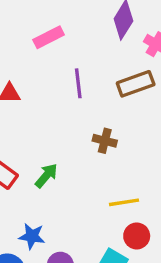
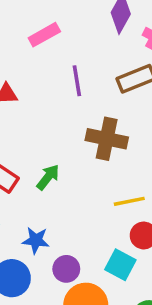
brown cross: (105, 141) -> (107, 139), size x1.6

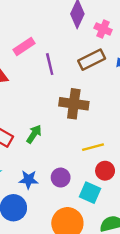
pink rectangle: (44, 35) -> (24, 46), moved
purple circle: (66, 269) -> (61, 178), moved

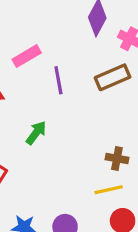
brown cross: (74, 104) -> (117, 158), moved, size x0.6
green arrow: (34, 134) -> (36, 133), moved

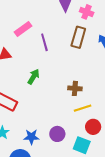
brown rectangle: (113, 77) -> (78, 37), turned -45
brown cross: (117, 158) -> (75, 88), moved

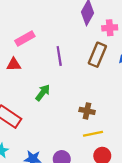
pink cross: (87, 12) -> (110, 28), turned -32
pink rectangle: (23, 29) -> (25, 39), moved

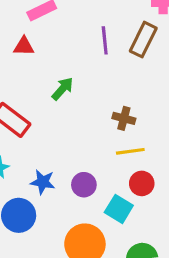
purple line: (59, 56) -> (105, 40), moved

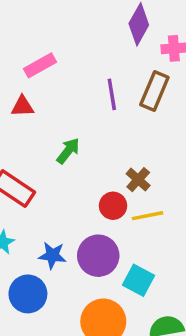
brown cross: (124, 118) -> (138, 180), turned 30
red circle: (142, 183) -> (113, 206), moved
purple circle: (84, 185) -> (98, 256), size x1.5

